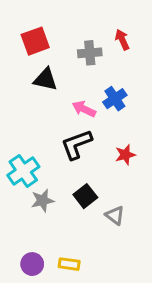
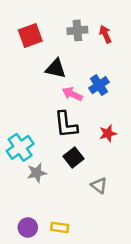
gray cross: (90, 53) -> (77, 30), moved
black triangle: (45, 79) -> (56, 69), moved
black L-shape: (76, 144) -> (66, 125), turned -76
black square: (85, 196) -> (74, 158), moved

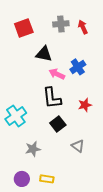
gray star: (37, 173) -> (33, 149), moved

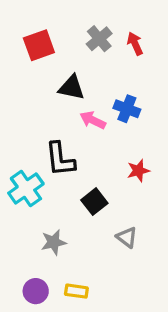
gray cross: (61, 24) -> (99, 39), turned -35
blue cross: (78, 67) -> (127, 109), turned -35
black L-shape: (52, 98) -> (60, 159), moved

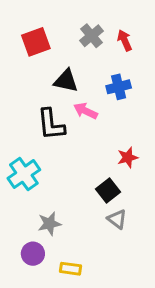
blue cross: (127, 109) -> (119, 87), moved, turned -35
black L-shape: (60, 159) -> (51, 124), moved
black square: (94, 202) -> (108, 191), moved
purple circle: (36, 291) -> (33, 254), moved

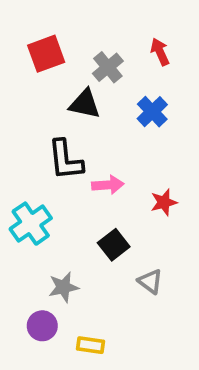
gray cross: (92, 36) -> (108, 67), moved
blue cross: (119, 87) -> (152, 112), turned -30
pink arrow: (86, 111) -> (108, 185), moved, turned 150
black square: (108, 191) -> (114, 245), moved

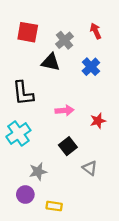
red square: (46, 54) -> (28, 32), turned 30
black L-shape: (65, 160) -> (23, 93), moved

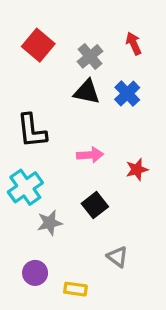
red square: (28, 32) -> (38, 45), turned 30
black triangle: (51, 62) -> (87, 92), moved
gray triangle: (90, 168) -> (117, 257), moved
gray star: (38, 172) -> (50, 223), moved

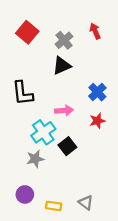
black triangle: (87, 92) -> (62, 66), turned -36
blue cross: (127, 94) -> (97, 92), moved
cyan cross: (25, 187) -> (43, 132), moved
gray triangle: (117, 257) -> (86, 203), moved

